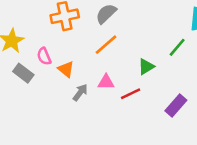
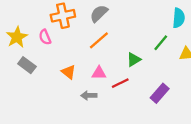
pink semicircle: (44, 56) -> (45, 37), moved
orange triangle: (66, 69) -> (69, 72), moved
gray arrow: (80, 92) -> (89, 96), moved, turned -128

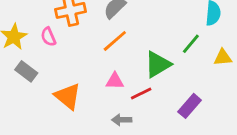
green triangle: (134, 60) -> (158, 64), size x1.5
orange triangle: (69, 72) -> (68, 96), moved, size x1.5
gray arrow: (89, 96) -> (122, 120), moved

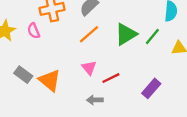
green triangle: (158, 64) -> (126, 34), moved
gray rectangle: (26, 71) -> (23, 75), moved
pink triangle: (115, 81) -> (89, 68), turned 49

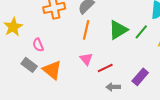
pink semicircle: (34, 31) -> (38, 45), moved
orange line: (89, 34) -> (86, 30), turned -36
gray arrow: (95, 100) -> (113, 87), moved

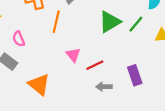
orange line: (86, 30) -> (56, 22), moved
orange triangle: (52, 70) -> (39, 84), moved
purple rectangle: (140, 77) -> (135, 75), turned -60

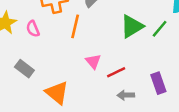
pink semicircle: (19, 39) -> (33, 29), moved

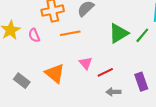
orange line: (75, 26) -> (70, 33), turned 66
gray rectangle: (24, 69) -> (22, 81), moved
orange triangle: (57, 93) -> (55, 73), moved

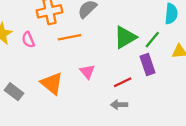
red line: (105, 72) -> (123, 82), moved
purple rectangle: (141, 82) -> (148, 65), moved

